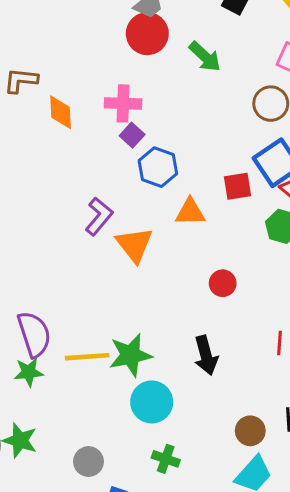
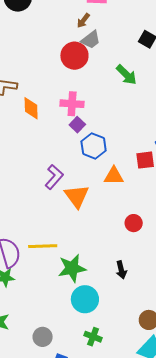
red circle: (147, 34) -> (74, 56), moved
black arrow: (206, 355) -> (121, 270), size x0.7
yellow line: (87, 357) -> (43, 246), moved

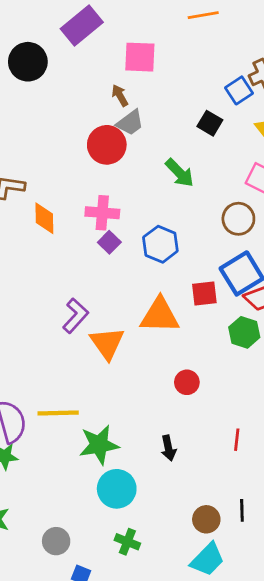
brown arrow: (83, 20) -> (120, 95), turned 112
blue hexagon: (94, 146) -> (160, 244), moved
orange triangle: (114, 176) -> (160, 315), size x1.4

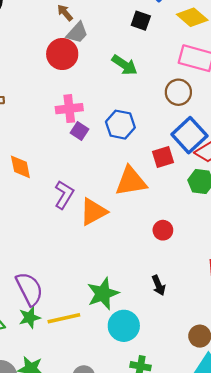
orange diamond: (44, 218) -> (20, 167), moved
orange triangle: (107, 343) -> (93, 212), turned 48
yellow line: (58, 413) -> (64, 318), moved

